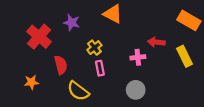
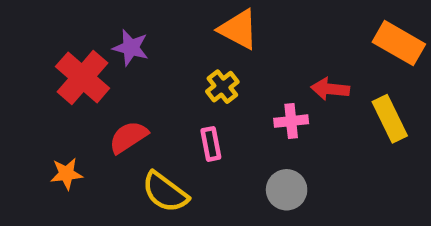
purple star: (72, 23) -> (131, 48), moved
yellow cross: (94, 48) -> (222, 87), moved
red semicircle: (61, 65) -> (128, 137), turned -108

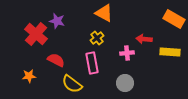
yellow rectangle: (390, 119) -> (170, 52), turned -60
red semicircle: (128, 137) -> (56, 60), turned 60
pink rectangle: (211, 144) -> (92, 63), size x1.5

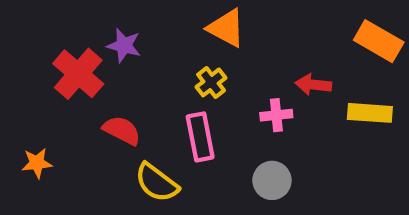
orange star: (29, 76) -> (37, 163), moved

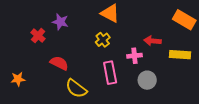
red cross: (78, 74) -> (38, 36), size x0.6
pink rectangle: (200, 137) -> (110, 73), moved
gray circle: (272, 180) -> (147, 80), moved

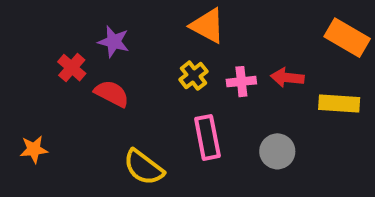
pink cross: (134, 56) -> (241, 82), moved
red semicircle: (59, 63) -> (112, 94), moved

